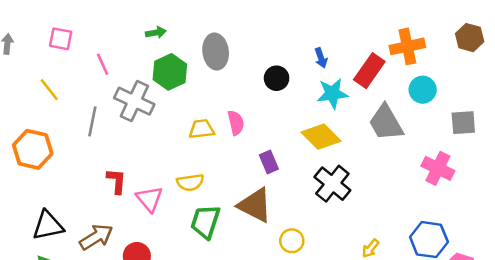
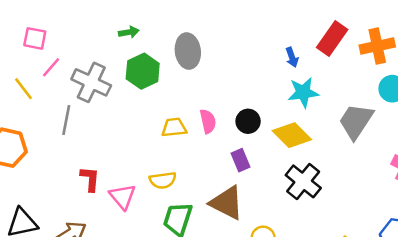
pink line: (103, 64) -> (51, 67), moved, turned 65
red rectangle: (369, 71) -> (332, 38), moved
black circle: (277, 78) -> (248, 121), moved
gray cross: (134, 101) -> (91, 82), moved
gray trapezoid: (386, 123) -> (356, 121), turned 63

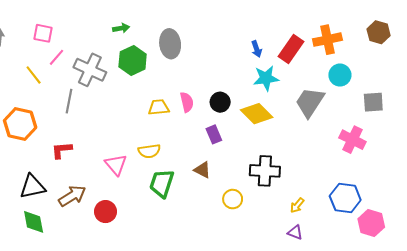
red rectangle: (332, 38) -> (291, 49), moved
red L-shape: (90, 179) -> (62, 150), moved, turned -100
black cross: (303, 181) -> (265, 171), moved, turned -36
brown triangle: (227, 203) -> (202, 170), size x0.6

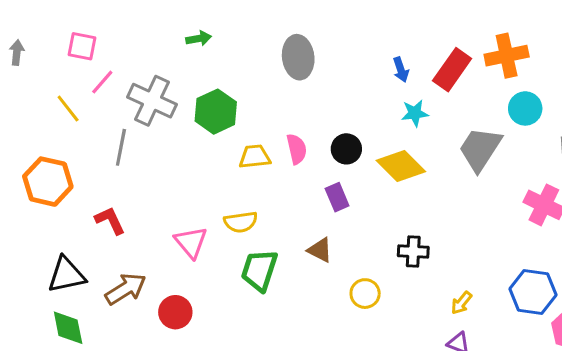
gray ellipse: (170, 44) -> (298, 57), moved
green hexagon: (133, 60) -> (216, 112), moved
cyan star: (266, 78) -> (415, 113), size x0.7
red L-shape: (62, 150) -> (110, 220), turned 70
black cross: (265, 171) -> (413, 252), size x0.7

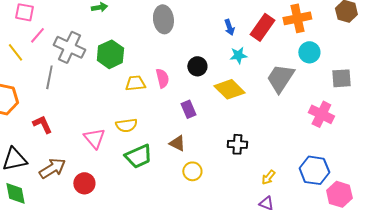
black circle: (346, 149) -> (197, 66), moved
green trapezoid: (259, 270) -> (138, 156), turned -132
yellow circle: (365, 294) -> (192, 171), moved

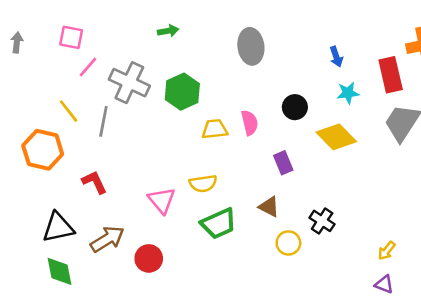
red rectangle: (262, 27) -> (391, 75), moved, turned -48
yellow line: (15, 52) -> (69, 111), moved
black cross: (237, 144) -> (322, 221), moved, turned 30

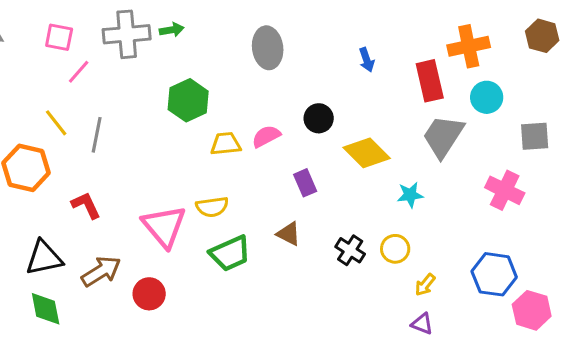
gray cross: (129, 83) -> (127, 34), moved, turned -30
cyan star: (348, 93) -> (410, 195), moved
pink semicircle: (250, 123) -> (266, 136), turned -105
pink triangle: (162, 200) -> (164, 226), size x1.4
yellow circle: (288, 243) -> (395, 249), moved

